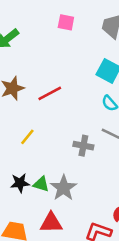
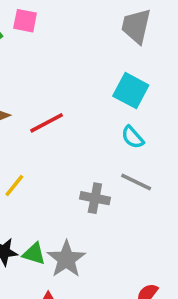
pink square: (66, 22) -> (25, 21), moved

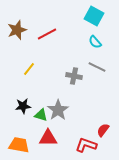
green triangle: (34, 254) -> (41, 115), moved

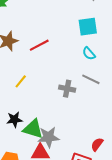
cyan square: (94, 16) -> (88, 27), turned -36
gray star: (58, 110) -> (49, 137), moved, turned 30
green triangle: (41, 115) -> (33, 129), size x1.5

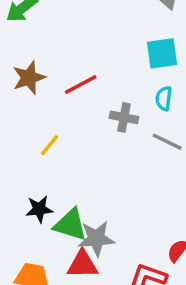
cyan semicircle: (89, 53) -> (164, 98), turned 48
gray cross: (67, 89) -> (124, 117), moved

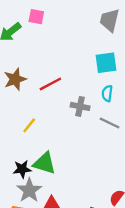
green triangle: (70, 225) -> (45, 163), moved
gray star: (96, 238) -> (29, 190), moved, turned -30

